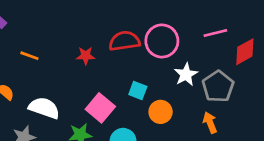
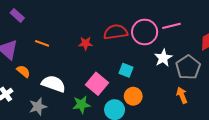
pink line: (215, 33) -> (172, 26), moved
orange circle: (161, 112) -> (133, 96), moved

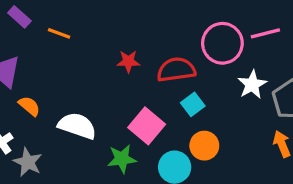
red semicircle: (116, 32) -> (176, 70), moved
orange line: (42, 43) -> (59, 33), moved
cyan square: (126, 70) -> (193, 104), turned 32
gray star: (38, 107) -> (28, 162), moved, turned -30

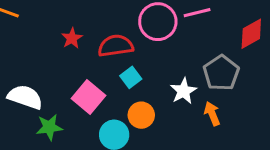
red star: (128, 61) -> (72, 38), turned -30
white star: (252, 85) -> (183, 91), moved
green star: (122, 159) -> (49, 127), moved

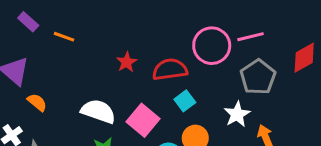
gray pentagon: (221, 73) -> (258, 77), moved
white semicircle: (25, 97) -> (98, 111), moved

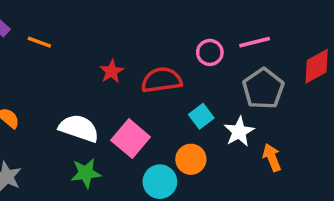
pink circle: (212, 46) -> (210, 52), size x0.6
cyan square: (185, 101) -> (201, 116), moved

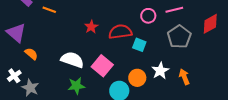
cyan square: (201, 116) -> (139, 45), moved, turned -32
white star: (239, 132) -> (160, 71), moved

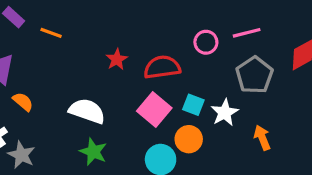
cyan square: (139, 45) -> (193, 105), moved
pink square: (102, 66) -> (154, 109), moved
white star: (160, 71) -> (225, 113), moved
green star: (76, 86) -> (93, 152), turned 30

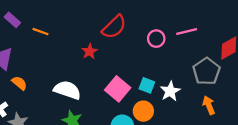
red semicircle: (162, 67) -> (114, 27), moved, turned 144
gray pentagon: (254, 75) -> (206, 71), moved
orange arrow: (262, 138) -> (209, 105), moved

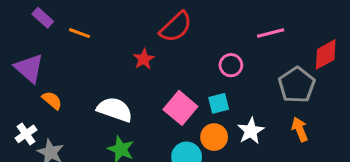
pink circle: (156, 39) -> (231, 65), moved
cyan square: (147, 85) -> (219, 103), turned -35
white star: (170, 91) -> (251, 131), moved

